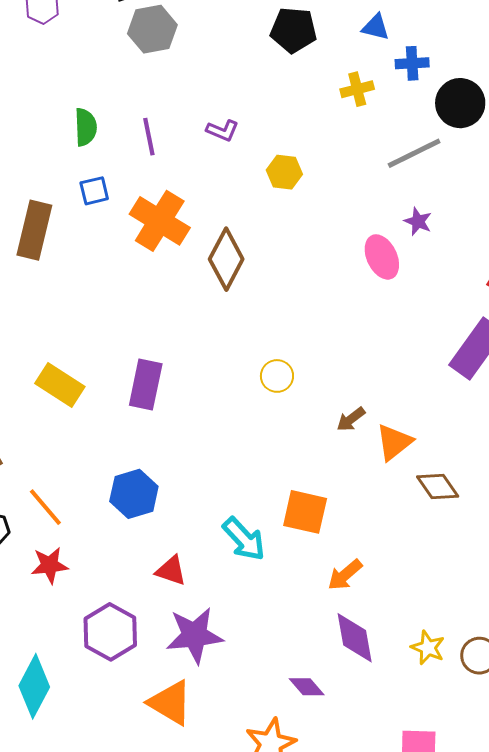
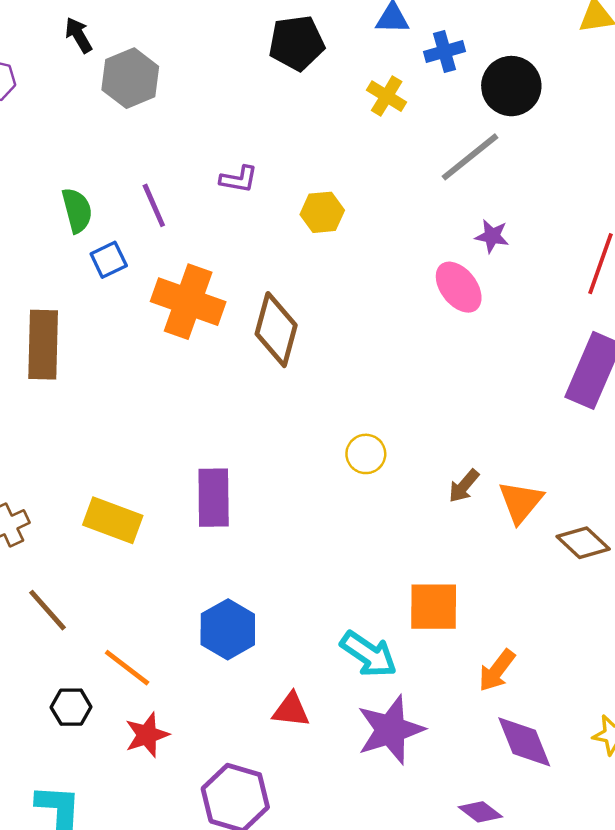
yellow cross: (357, 89) -> (387, 96), turned -32
blue square: (94, 191) -> (109, 260), moved
purple star: (195, 635) -> (390, 730), moved

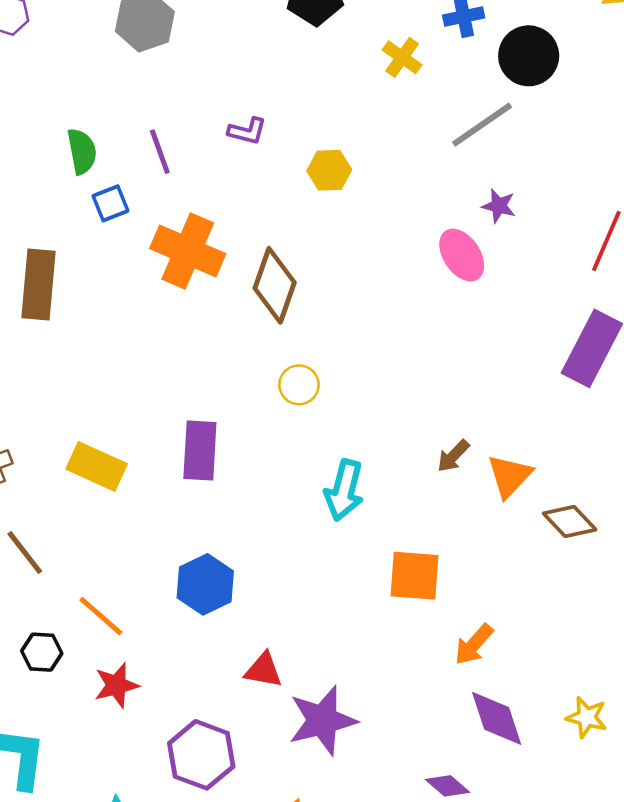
yellow circle: (366, 454) -> (299, 385), moved
cyan arrow: (369, 654) -> (344, 490), moved, turned 66
purple star: (390, 730) -> (323, 720), moved

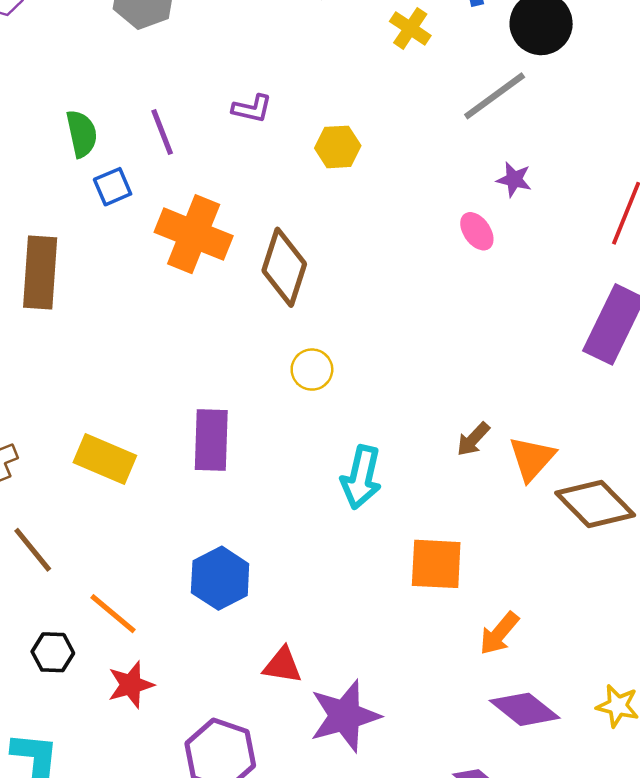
pink ellipse: (462, 255) -> (477, 231), size x0.7
brown diamond: (570, 521) -> (595, 504), size x1.4
purple diamond: (497, 718) -> (525, 709), turned -32

